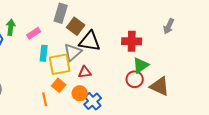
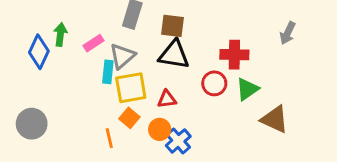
brown square: (76, 26) -> (173, 26), moved, turned -30
gray triangle: (73, 52) -> (122, 56), moved
red circle: (135, 79) -> (214, 83), moved

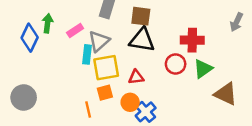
orange square: (129, 118) -> (105, 93), turned 35

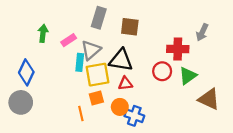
gray arrow: (237, 22) -> (202, 32), moved
blue diamond: (30, 38) -> (26, 72), moved
black triangle: (142, 40) -> (121, 60), moved
blue cross: (146, 112) -> (134, 116), turned -30

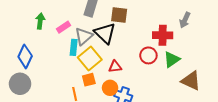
black triangle: (121, 60) -> (105, 33), moved, turned 35
yellow square: (98, 75) -> (90, 58), turned -30

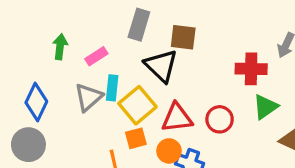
gray triangle: (84, 36) -> (88, 97), moved
red circle: (148, 55) -> (220, 119), moved
red triangle: (115, 67) -> (177, 118), size x1.5

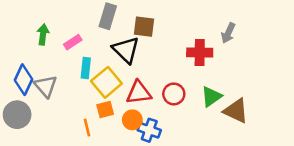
gray triangle: (88, 97) -> (46, 86), moved, turned -30
green triangle: (265, 107) -> (211, 97), moved

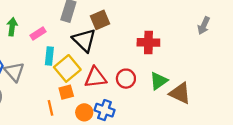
brown square: (144, 27) -> (100, 20), turned -30
gray arrow: (228, 33) -> (204, 26), moved
orange circle: (132, 120) -> (84, 112), moved

